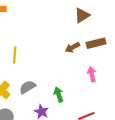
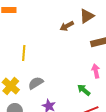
brown arrow: (72, 47) -> (67, 26), moved
green arrow: (59, 95) -> (84, 90), moved, turned -32

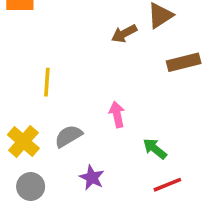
pink arrow: (96, 71) -> (117, 115), moved

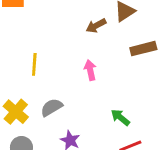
pink arrow: (117, 115) -> (90, 70), moved

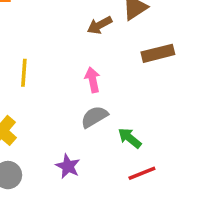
gray semicircle: (52, 107) -> (94, 117), moved

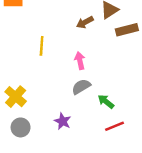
brown rectangle: (158, 53) -> (127, 30), moved
yellow line: (24, 73) -> (42, 46), moved

